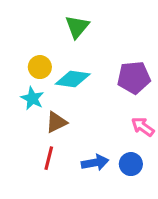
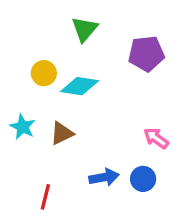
purple pentagon: (134, 78) -> (146, 54), moved
cyan star: (32, 98) -> (23, 127), moved
red line: (49, 158) -> (45, 197), moved

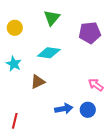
yellow circle: (44, 73) -> (15, 28), moved
cyan star: (23, 127) -> (14, 64), moved
red line: (45, 197) -> (15, 121), moved

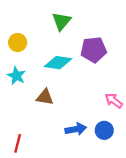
yellow circle: (15, 28) -> (18, 43), moved
purple pentagon: (90, 33) -> (94, 50), moved
brown triangle: (38, 82) -> (45, 97), turned 35

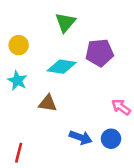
blue arrow: (76, 129) -> (81, 137), turned 30

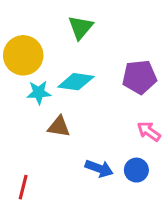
yellow circle: (19, 45) -> (23, 55), size x1.6
purple pentagon: (100, 53) -> (139, 77), moved
cyan star: (17, 81) -> (39, 93), moved, turned -30

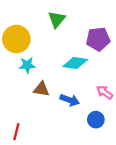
purple pentagon: (139, 77) -> (98, 39), moved
cyan diamond: (76, 82) -> (75, 63), moved
blue arrow: (99, 169) -> (70, 100), moved

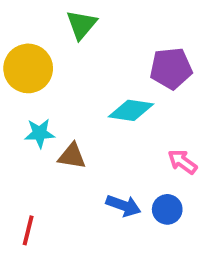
green triangle: (57, 19) -> (81, 25), moved
cyan star: (27, 65) -> (40, 133), moved
blue arrow: (70, 100) -> (123, 206), moved

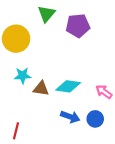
purple pentagon: (171, 68) -> (78, 26), moved
cyan diamond: (131, 110) -> (68, 86), moved

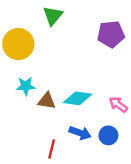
purple pentagon: (78, 26) -> (111, 34), moved
red line: (16, 131) -> (52, 149), moved

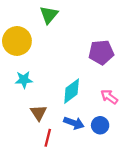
purple pentagon: (111, 34) -> (101, 52), moved
cyan diamond: (78, 98) -> (72, 91), turned -45
brown triangle: (47, 101) -> (39, 113), moved, turned 48

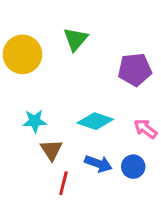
green triangle: (49, 15) -> (76, 39), moved
cyan star: (24, 80) -> (35, 121), moved
cyan diamond: (72, 91) -> (95, 121), turned 55

